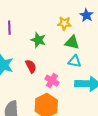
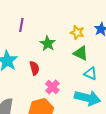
cyan triangle: (75, 61) -> (90, 74), moved

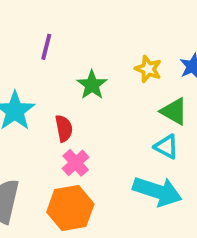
green triangle: (81, 53) -> (174, 111), moved
pink cross: (52, 87) -> (76, 163), moved

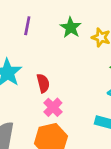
green star: (92, 85) -> (71, 28), moved

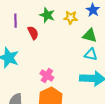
red semicircle: (43, 83) -> (33, 33), moved

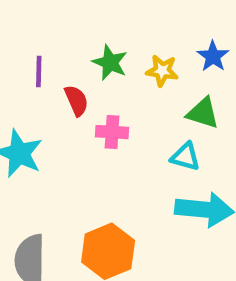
cyan triangle: (91, 54) -> (185, 157), moved
pink cross: (47, 76) -> (112, 132), moved, turned -32

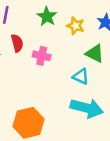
red semicircle: (76, 101) -> (17, 43), moved

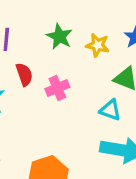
pink cross: (42, 56) -> (57, 88), turned -30

